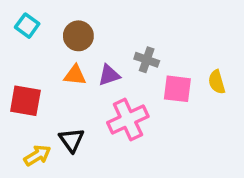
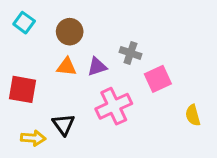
yellow semicircle: (217, 82) -> (193, 115), moved
pink square: (177, 89) -> (158, 79), turned -32
yellow arrow: (37, 155) -> (33, 138), turned 35

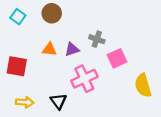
brown circle: (70, 32) -> (52, 13), moved
yellow semicircle: (193, 115) -> (143, 85), size x1.5
black triangle: (64, 124) -> (58, 101), moved

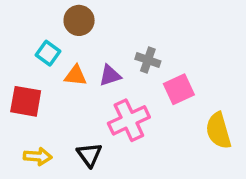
cyan square: (18, 17) -> (48, 53), moved

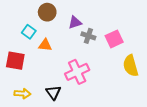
purple triangle: (110, 76) -> (75, 22), moved
pink square: (179, 89) -> (114, 39), moved
yellow semicircle: (218, 131) -> (131, 66), moved

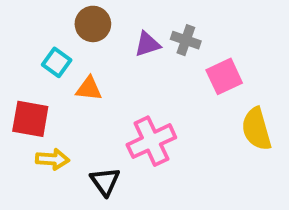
gray cross: (88, 36) -> (186, 40), moved
yellow arrow: (22, 94) -> (53, 159), moved

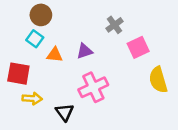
brown circle: (93, 24) -> (41, 15), moved
gray cross: (186, 40) -> (115, 25), turned 35
purple triangle: (147, 44) -> (85, 51), moved

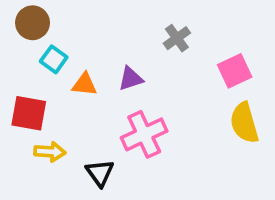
brown circle: (41, 15) -> (33, 23), moved
pink square: (138, 47) -> (235, 71), moved

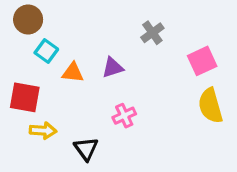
pink cross: (144, 134) -> (124, 116), size x0.6

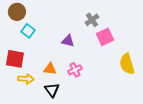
pink square: (202, 61) -> (105, 37), moved
purple triangle: (113, 68) -> (68, 41), turned 32
orange triangle: (73, 73) -> (50, 69), moved

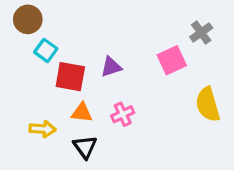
gray cross: (92, 20) -> (201, 32), moved
purple triangle: (68, 41) -> (111, 67), turned -32
red square: (15, 59) -> (70, 77), moved

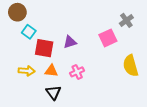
yellow arrow: (43, 129) -> (27, 71), moved

